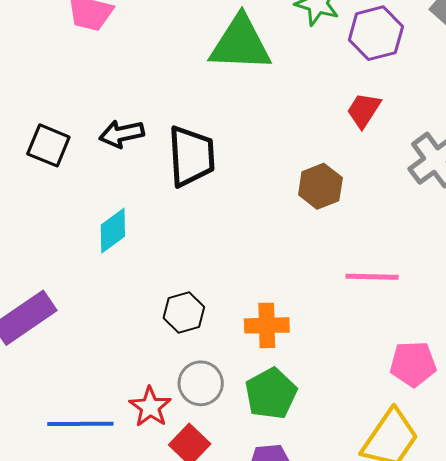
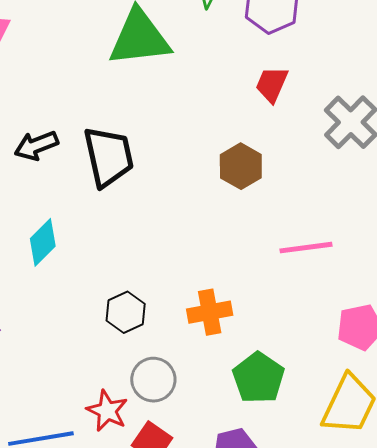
green pentagon: (271, 394) -> (258, 378), moved

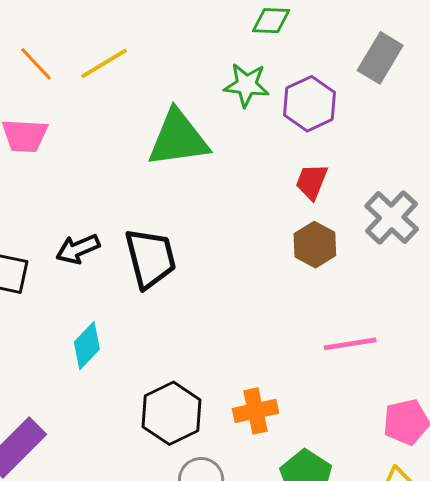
brown hexagon: (241, 166) -> (315, 245), moved
black hexagon: (126, 312) -> (172, 413), size x1.5

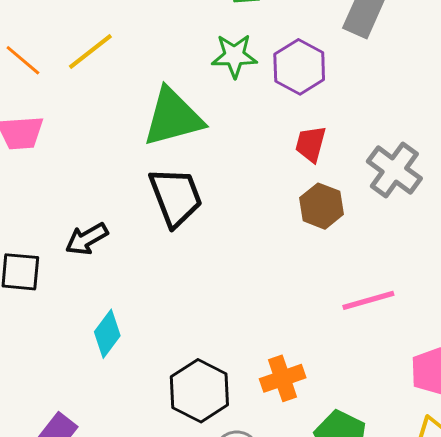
black trapezoid: (150, 258) -> (176, 197), moved

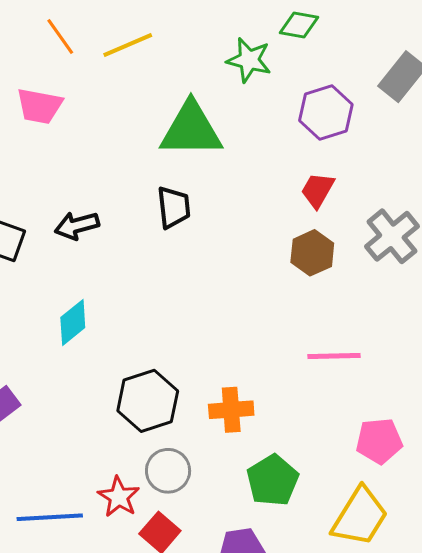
green star: (234, 56) -> (249, 60), moved
black trapezoid: (176, 197) -> (174, 207), size x0.7

